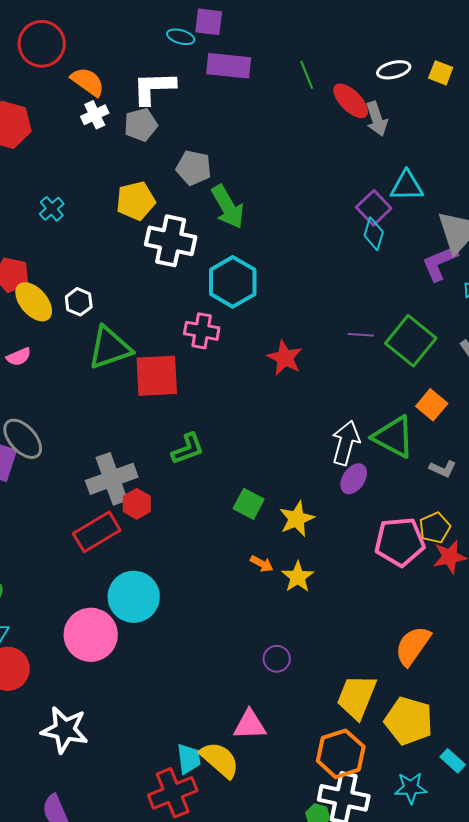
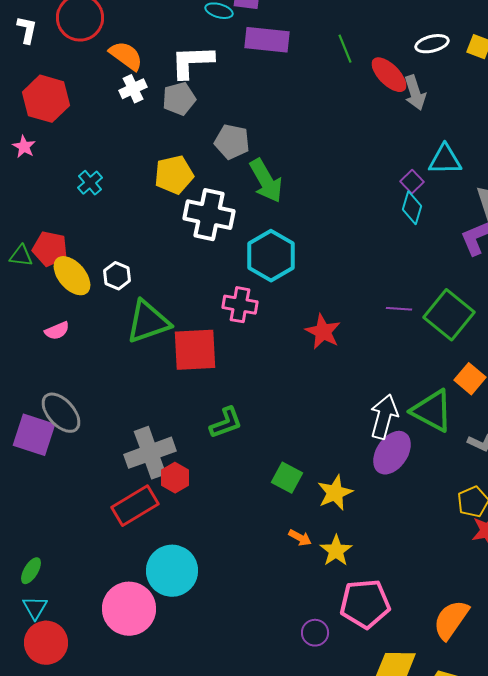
purple square: (374, 208) -> (412, 182), size x0.7
purple ellipse: (354, 479) -> (392, 453), size x1.4
pink pentagon: (400, 542) -> (365, 604), moved

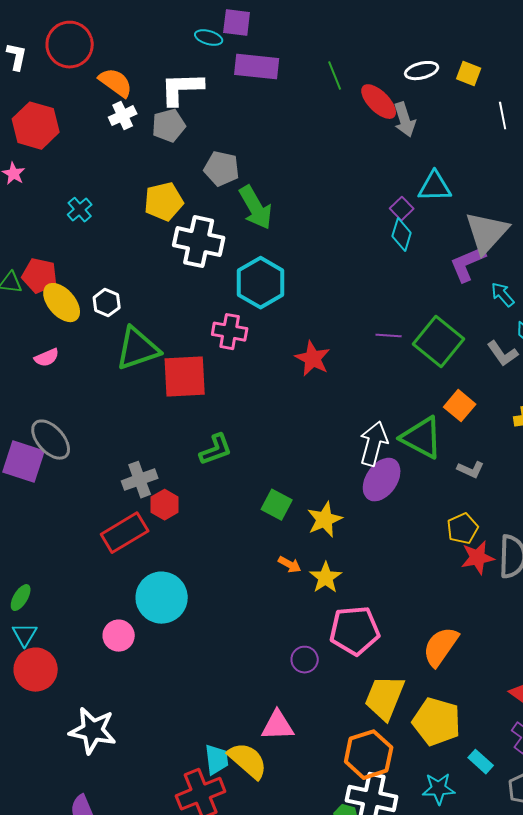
gray cross: (150, 453) -> (140, 480), size x0.7
pink circle: (129, 609) -> (119, 636), size x0.6

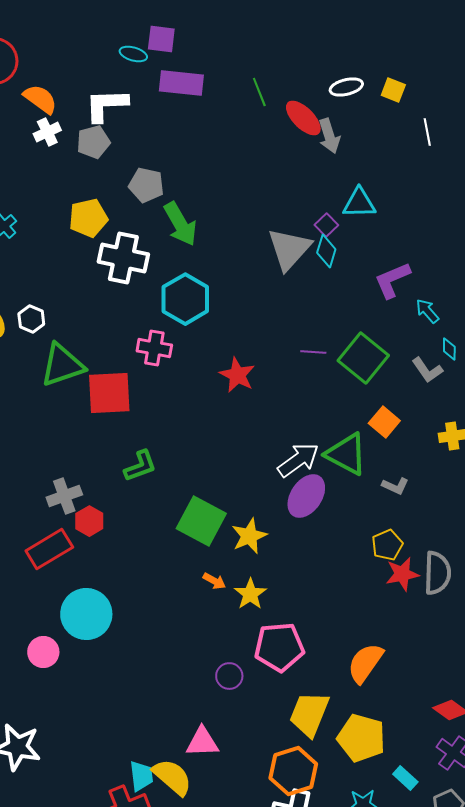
gray triangle: (487, 233) -> (289, 249), moved
white arrow: (374, 444) -> (298, 460), turned 39
green square: (277, 505) -> (201, 521), size x1.6

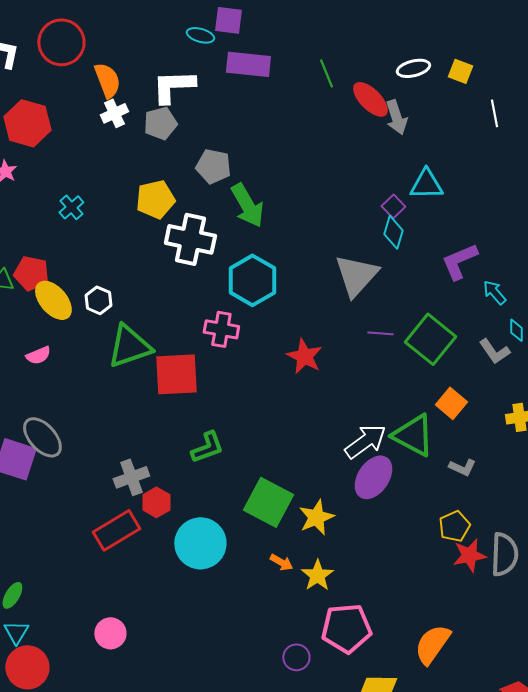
orange semicircle: (40, 99) -> (107, 80), turned 33
gray triangle: (289, 249) -> (356, 275), moved
cyan circle: (86, 614) -> (200, 543), moved

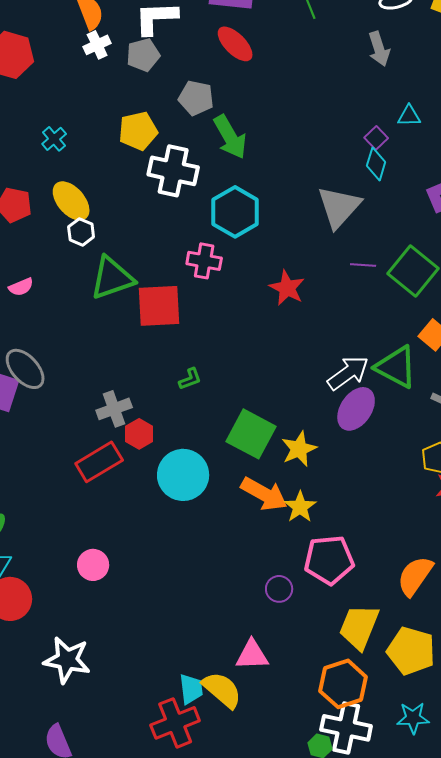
red ellipse: (370, 99) -> (235, 44), moved
cyan triangle: (426, 184) -> (409, 116), size x0.7
yellow ellipse: (53, 300) -> (71, 201), moved
green L-shape: (207, 447) -> (190, 379), size x0.7
orange arrow: (281, 562) -> (264, 494), size x2.0

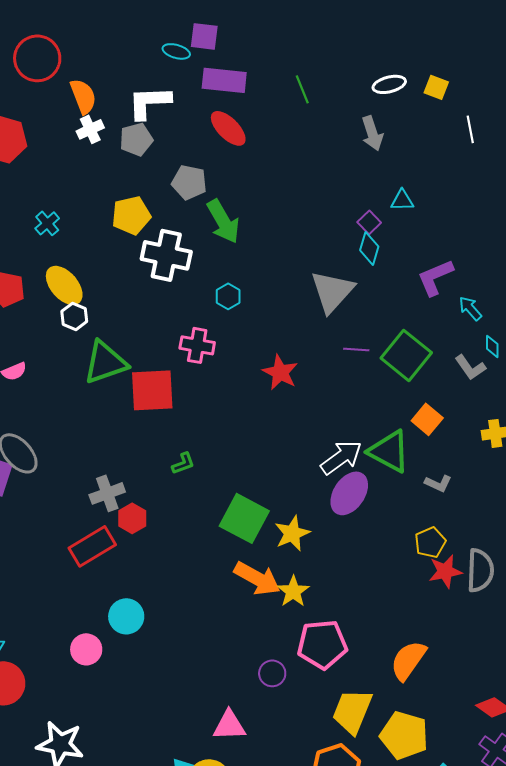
cyan hexagon: (235, 212) -> (228, 296), size x0.5
cyan circle: (183, 475) -> (126, 616), moved, size x0.7
pink triangle: (252, 655) -> (229, 725), moved

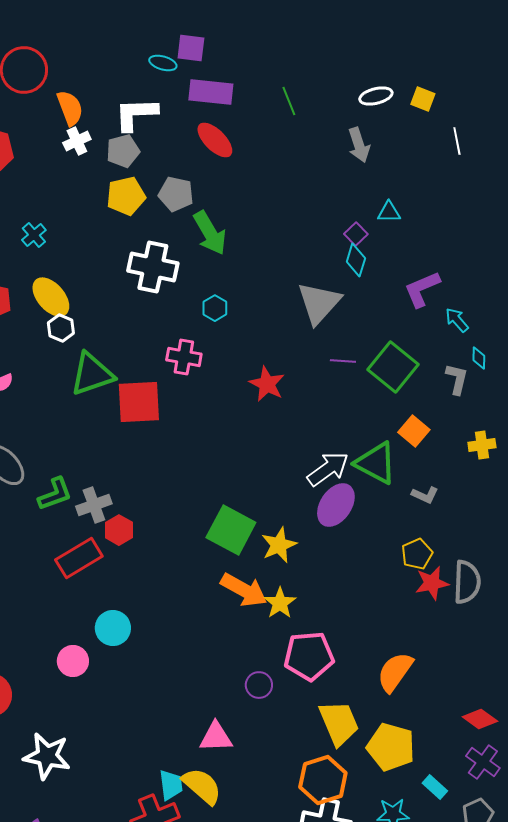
yellow pentagon: (131, 215) -> (126, 196), moved
gray L-shape: (470, 367) -> (457, 379), turned -132
green L-shape: (183, 463) -> (55, 494), moved, size x1.5
yellow trapezoid: (352, 711) -> (339, 723), turned 135

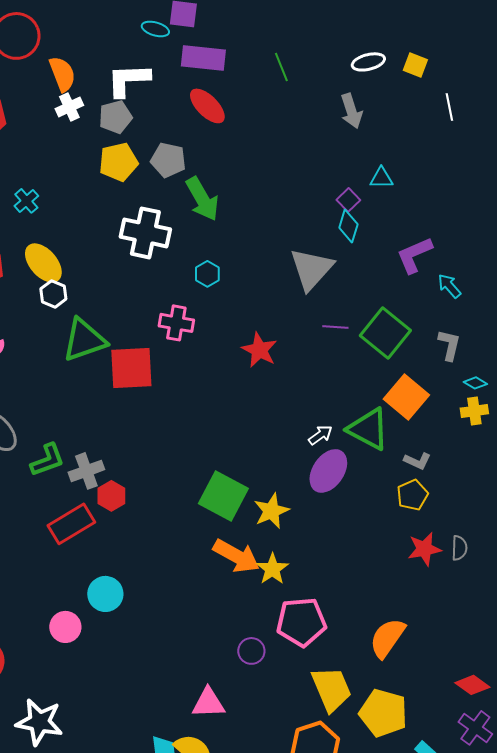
cyan diamond: (479, 358) -> (475, 383), moved, turned -60
orange square: (414, 431) -> (406, 397), size x1.4
white arrow: (328, 469) -> (320, 435), size x0.6
yellow pentagon: (417, 554) -> (412, 495), moved
gray semicircle: (467, 582) -> (459, 548), size x0.6

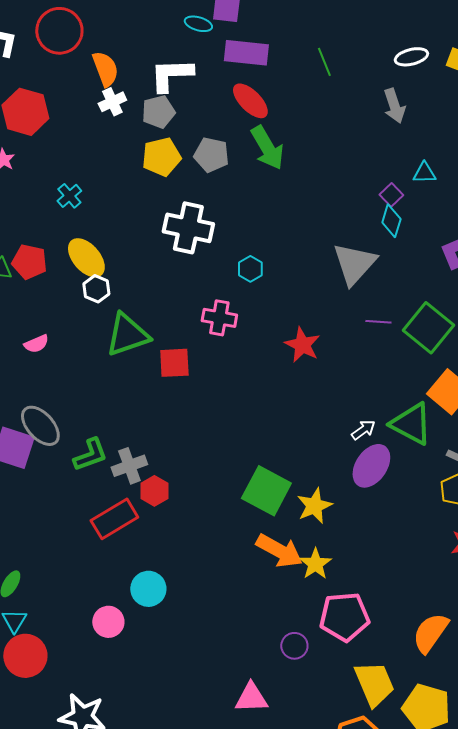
green arrow: (202, 199) -> (267, 148), moved
red square: (131, 368) -> (174, 363), size x0.7

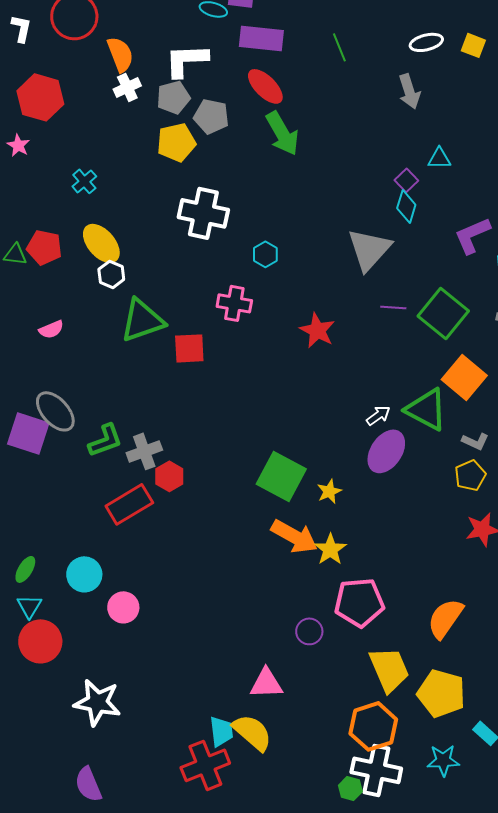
gray pentagon: (211, 155) -> (211, 116), moved
yellow star: (314, 506) -> (329, 491), size x0.7
cyan circle: (148, 589) -> (84, 574), moved

